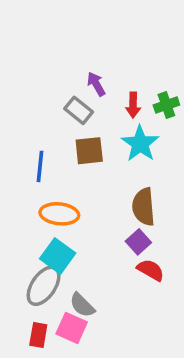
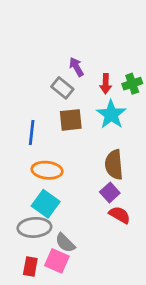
gray ellipse: (44, 286) -> (34, 227), turned 52

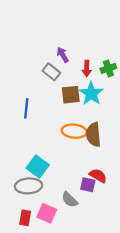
brown square: (71, 120) -> (71, 95), moved
orange ellipse: (47, 170) -> (74, 131), moved
purple square: (110, 193) -> (88, 185), moved, turned -35
gray semicircle: (65, 243) -> (70, 200), moved

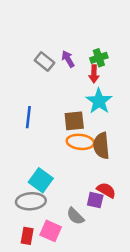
green cross: (108, 68) -> (99, 58), moved
gray rectangle: (51, 72) -> (44, 62), moved
brown square: (71, 95) -> (74, 121), moved

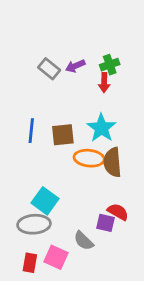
purple arrow: (68, 59) -> (75, 66), turned -84
cyan star: (99, 101) -> (101, 128), moved
brown square: (74, 121) -> (63, 135), moved

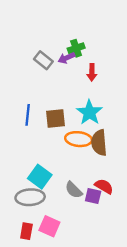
green cross: (110, 65) -> (76, 48), moved
gray semicircle: (84, 241) -> (74, 190), moved

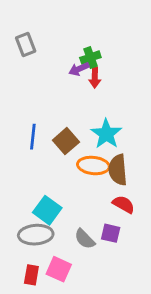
gray rectangle: (43, 60) -> (26, 45), moved, turned 30
red arrow: (92, 72) -> (95, 78), moved
brown square: (55, 118) -> (66, 141), turned -35
red semicircle: (104, 186) -> (124, 204), moved
gray semicircle: (74, 190) -> (85, 239), moved

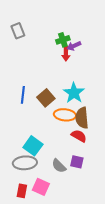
purple arrow: (79, 69) -> (74, 46), moved
red semicircle: (124, 204) -> (79, 136), moved

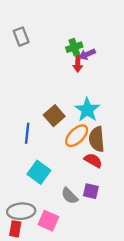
blue line: (23, 95) -> (27, 133), moved
orange ellipse: (65, 115) -> (77, 136), turned -50
gray ellipse: (25, 163) -> (21, 211), moved
red rectangle: (22, 191) -> (15, 229), moved

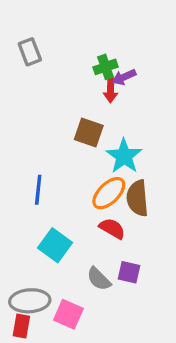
brown square: (54, 116) -> (89, 133), moved, turned -30
red semicircle: (93, 160) -> (112, 228), moved

